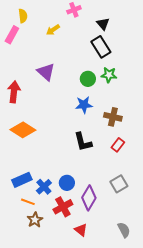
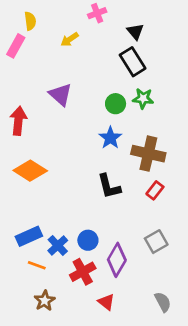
blue star: (84, 105) -> (110, 138), turned -30
brown cross: (113, 117) -> (148, 154), size x1.4
brown star: (35, 220) -> (45, 301), moved

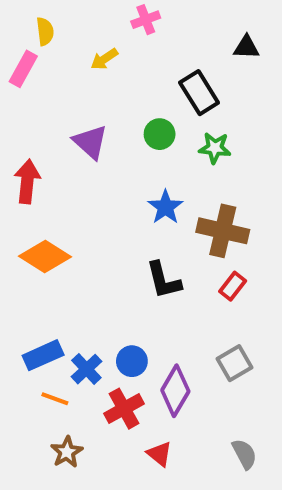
black triangle: (135, 32) -> (246, 47), moved, turned -48
green circle: (116, 104) -> (160, 134), moved

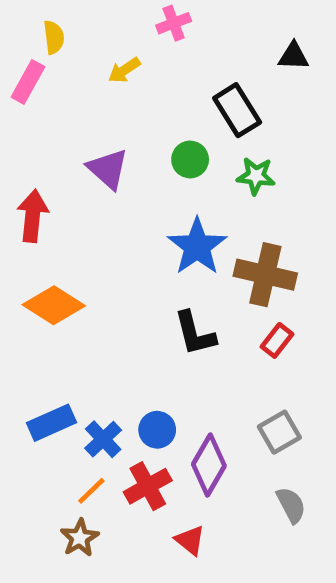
blue star: (165, 207) -> (197, 246), size x1.4
orange line: (55, 399) -> (91, 491), moved, turned -64
gray semicircle: (244, 454) -> (291, 505), moved

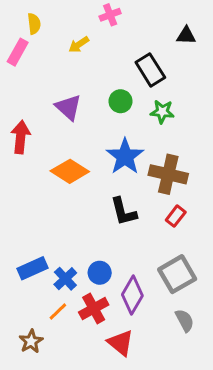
orange diamond: (54, 305) -> (70, 171), moved
gray square: (279, 432) -> (177, 274), size x1.4
brown star: (80, 538) -> (31, 341), moved
red triangle: (190, 540) -> (121, 343), size x1.4

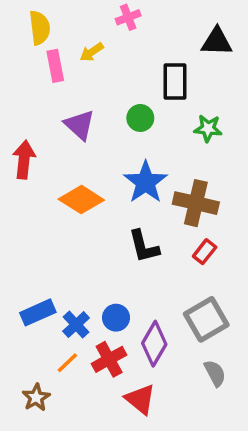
yellow semicircle: (34, 24) -> (40, 28), size x1.4
black triangle: (186, 36) -> (217, 42), size x1.4
pink rectangle: (18, 52) -> (55, 66), moved, turned -40
black rectangle: (150, 70) -> (175, 82), turned 32
green star: (162, 112) -> (208, 128), moved

